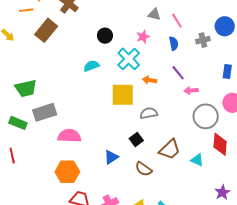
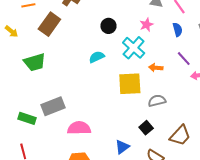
green trapezoid: (26, 88) -> (35, 62), moved

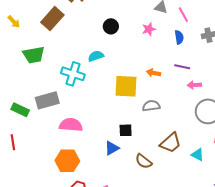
cyan cross: (134, 48) -> (73, 74), moved, turned -30
purple line: (184, 59) -> (182, 67), turned -42
black square: (146, 128) -> (126, 130), moved, turned 32

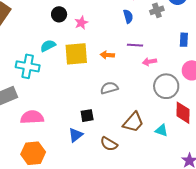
pink star: (149, 29) -> (81, 23), moved
yellow square: (126, 86) -> (76, 54), moved

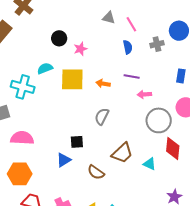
gray semicircle: (109, 88) -> (102, 116), turned -54

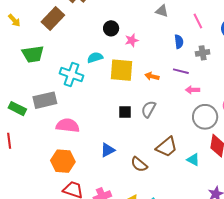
pink line: (131, 24) -> (198, 21), moved
gray cross: (157, 44) -> (203, 53), moved
black square: (77, 142) -> (125, 112), moved

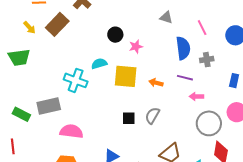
yellow arrow: (14, 20) -> (29, 28), moved
blue semicircle: (179, 42) -> (183, 48), size x1.6
green trapezoid: (33, 54) -> (19, 57), moved

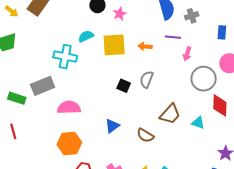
pink arrow: (196, 96) -> (187, 54), turned -64
black square: (129, 118) -> (124, 86), turned 32

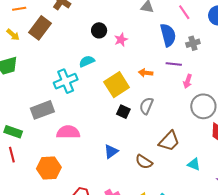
yellow square: (114, 45) -> (117, 85), moved, turned -30
cyan cross: (65, 57) -> (66, 81), turned -35
green rectangle: (17, 98) -> (13, 132), moved
cyan triangle: (198, 123) -> (194, 164), moved
orange hexagon: (69, 144) -> (49, 168), moved

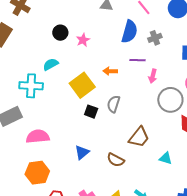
blue semicircle: (168, 35) -> (129, 32), turned 35
cyan cross: (66, 81) -> (31, 86), turned 30
orange hexagon: (49, 168) -> (37, 173), moved

